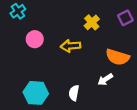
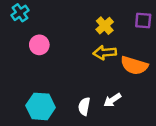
purple square: (125, 18) -> (143, 21), turned 32
yellow arrow: (71, 46) -> (105, 53), moved
white arrow: (105, 79) -> (112, 100), moved

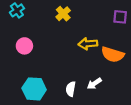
yellow cross: (105, 26) -> (63, 14), moved
pink circle: (39, 45) -> (24, 46), moved

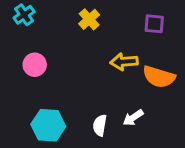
purple square: (120, 17) -> (154, 24), moved

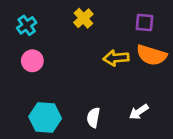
cyan cross: (24, 15) -> (27, 25), moved
orange semicircle: (159, 77) -> (151, 55), moved
white arrow: (133, 118) -> (139, 112), moved

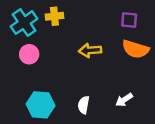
yellow cross: (83, 18) -> (54, 16), moved, turned 36
cyan cross: (27, 25) -> (24, 23), size x1.5
yellow arrow: (116, 58) -> (90, 50), moved

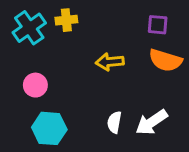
pink circle: (29, 54) -> (35, 85), moved
white arrow: (124, 100) -> (151, 122), size x1.5
white semicircle: (84, 105) -> (114, 122), moved

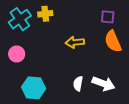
orange semicircle: (165, 60) -> (113, 41), turned 50
pink circle: (35, 85) -> (17, 54), moved
white arrow: (151, 122) -> (103, 84), turned -125

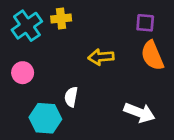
white semicircle: (78, 84) -> (71, 97), moved

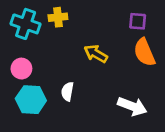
cyan cross: (27, 26) -> (26, 24), turned -36
yellow arrow: (101, 57) -> (96, 54), turned 35
cyan hexagon: (45, 118) -> (31, 100), moved

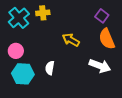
purple square: (138, 21) -> (102, 16), turned 32
cyan cross: (26, 24) -> (19, 18), turned 30
white arrow: (132, 106) -> (100, 66), moved

